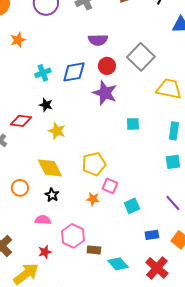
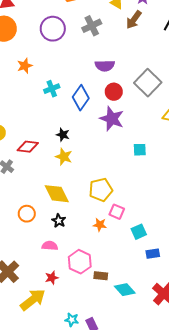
blue diamond: (74, 72) -> (81, 98), turned -45
cyan cross: (43, 73) -> (52, 89), moved
black star: (46, 105) -> (63, 135), moved
blue rectangle: (152, 235) -> (153, 254), moved

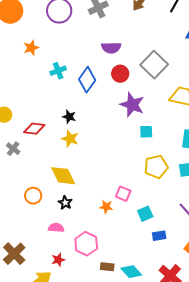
purple star: (112, 119) -> (132, 105), moved
yellow pentagon: (101, 190) -> (156, 167), moved
brown rectangle: (101, 276) -> (107, 267), moved

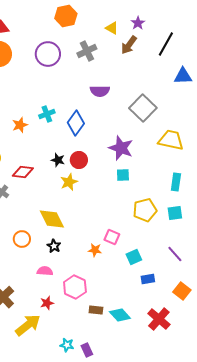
orange star: (31, 48) -> (20, 125), moved
red circle: (120, 74) -> (79, 160), moved
cyan square: (146, 132) -> (123, 175), moved
yellow star: (70, 139) -> (69, 182), moved, turned 30

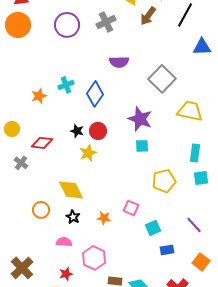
cyan square: (175, 213) -> (201, 178), moved
orange star: (95, 250) -> (104, 218), moved

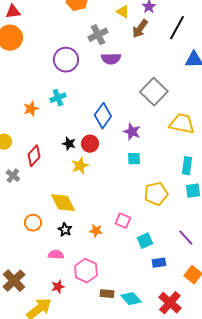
purple circle: (67, 25) -> (66, 60), moved
purple semicircle: (119, 62) -> (111, 59), moved
blue diamond: (95, 94) -> (103, 116), moved
purple star: (140, 119) -> (132, 132), size x0.7
red diamond: (42, 143) -> (34, 156), turned -55

